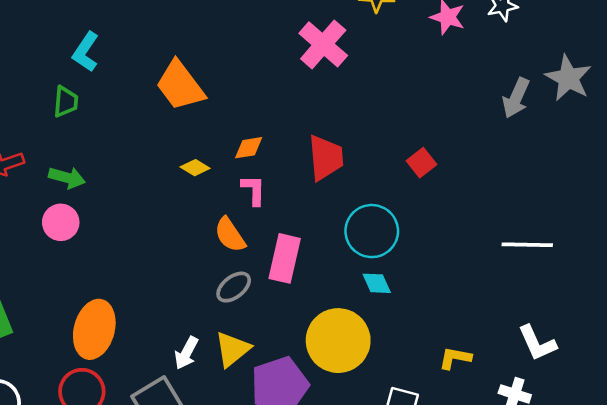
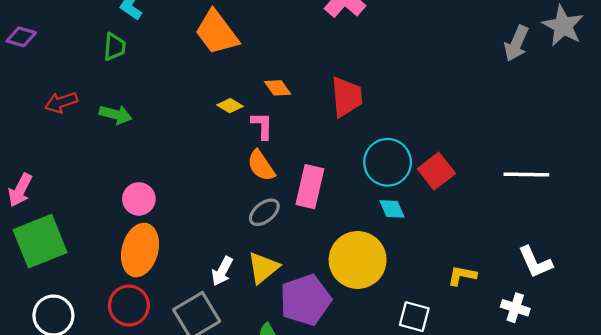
orange diamond: (249, 148) -> (278, 88), turned 64
red square: (422, 163) -> (436, 171), moved, size x1.4
pink L-shape: (254, 190) -> (262, 126), moved
pink circle: (61, 222) -> (139, 199), moved

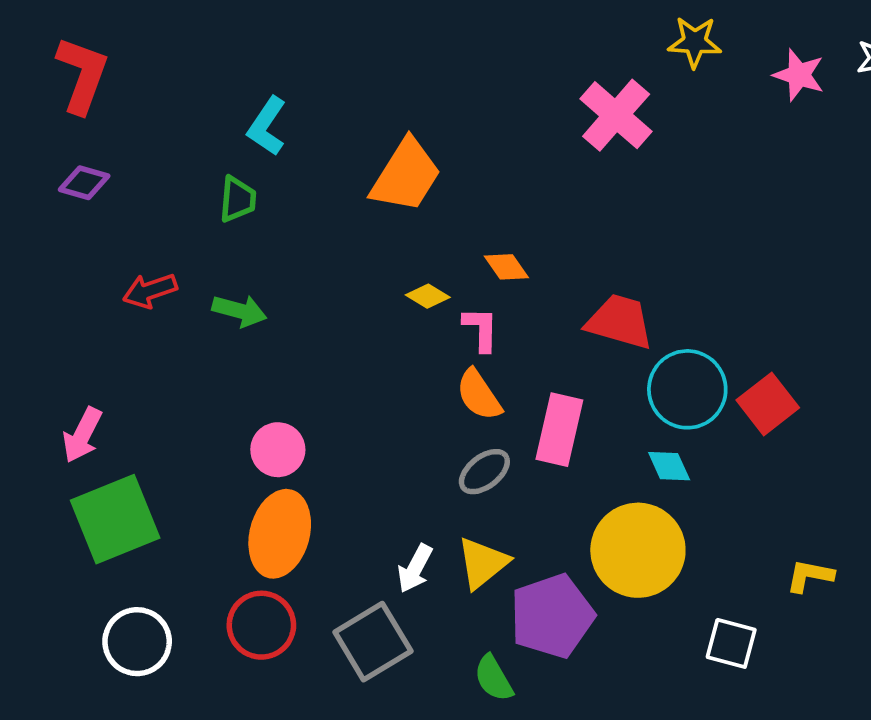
orange trapezoid: (217, 32) -> (406, 175), turned -111
red trapezoid: (346, 97) -> (620, 322), moved, turned -69
cyan diamond: (392, 209) -> (669, 466), moved

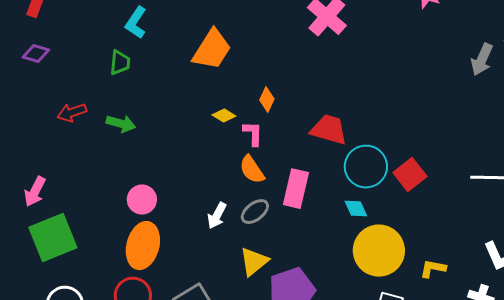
orange diamond: (506, 267) -> (267, 100), turned 60
yellow circle: (638, 550) -> (379, 251), moved
white arrow: (415, 569) -> (217, 216), moved

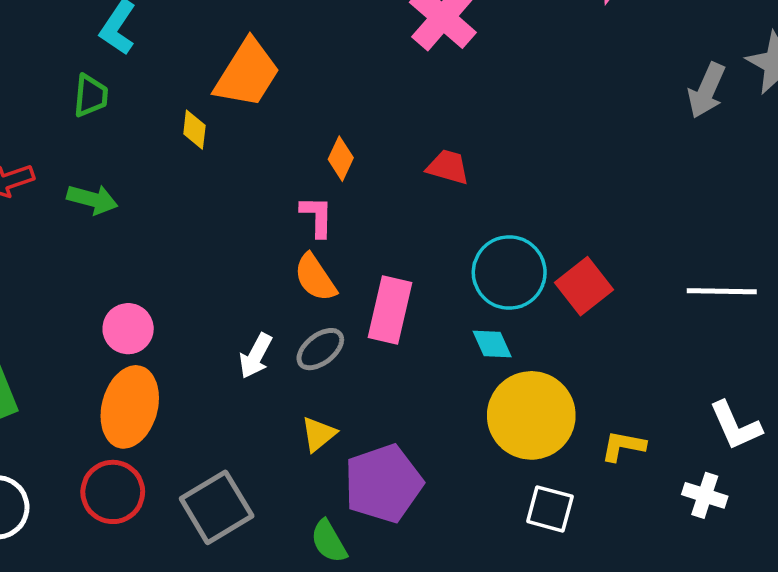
yellow diamond: (224, 116) -> (194, 130), moved, turned 65
red trapezoid: (329, 130) -> (448, 167), moved, size x0.7
yellow triangle: (254, 262) -> (319, 434), size x0.7

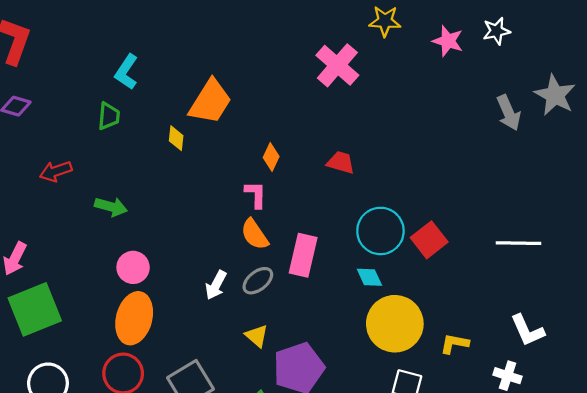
gray arrow: (706, 90) -> (509, 113), turned -48
green arrow: (92, 199) -> (111, 207), moved
yellow triangle: (319, 434) -> (257, 336), turned -40

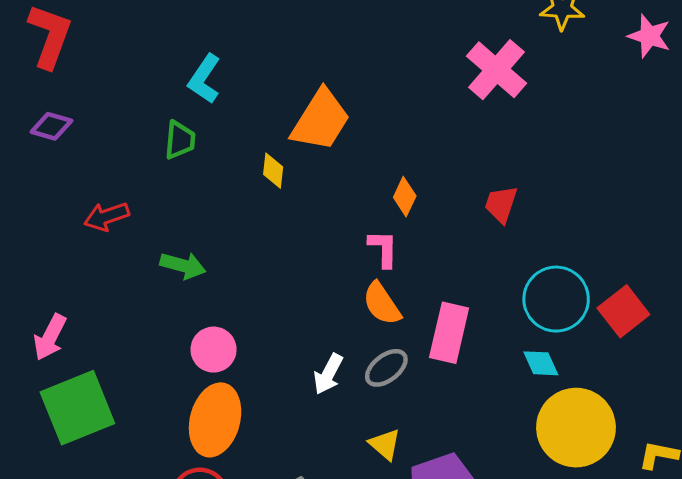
red trapezoid: (341, 162) -> (501, 204), turned -88

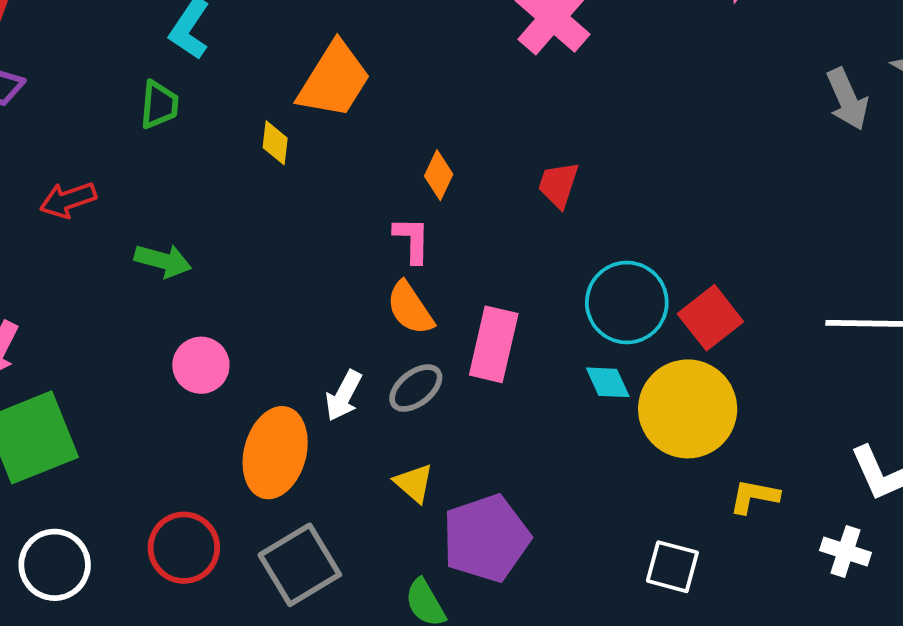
orange ellipse: (215, 420) -> (275, 453), moved
yellow circle: (576, 428) -> (688, 409), moved

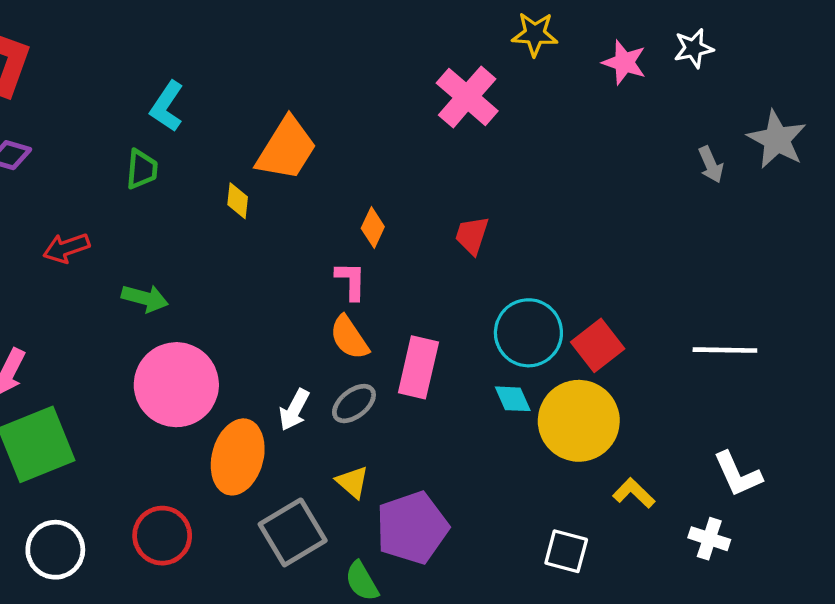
gray arrow: (847, 99) -> (711, 165), size x0.7
pink circle: (201, 365) -> (176, 385), size x1.8
yellow L-shape: (754, 496) -> (634, 493), turned 33
gray square: (300, 565) -> (293, 532), moved

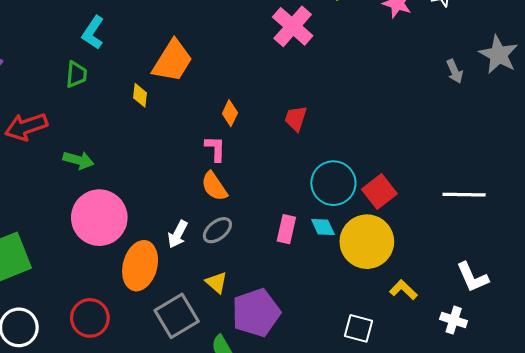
red arrow: (66, 248) -> (26, 127), size x1.4
pink rectangle: (418, 367) -> (286, 229), moved, size x0.7

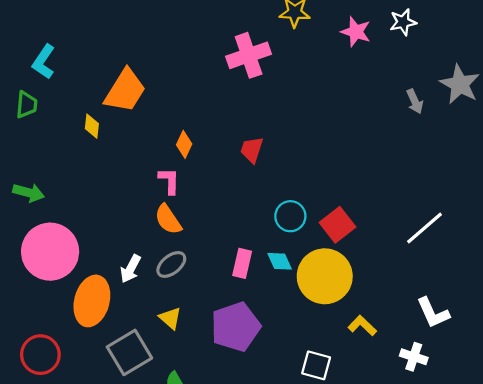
pink cross: (293, 26) -> (249, 55), turned 30
cyan circle: (333, 183) -> (290, 216), size x0.7
white line: (464, 195) -> (424, 228), turned -42
purple pentagon: (256, 313) -> (236, 327), moved

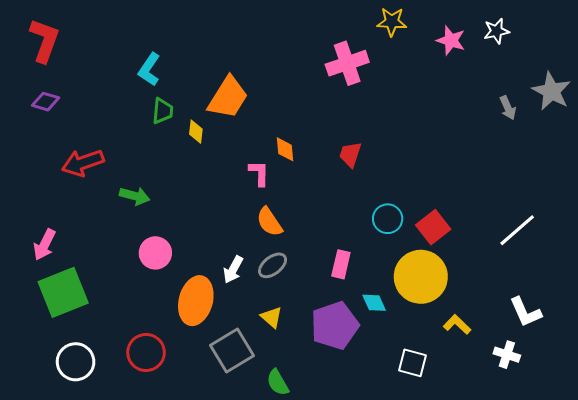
green trapezoid: (26, 105) -> (163, 111), moved
orange diamond: (184, 144) -> (285, 149), turned -30
pink L-shape: (169, 181) -> (259, 173), moved
pink circle: (50, 252) -> (155, 253), size x0.6
cyan diamond: (280, 261) -> (374, 303), moved

